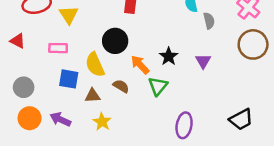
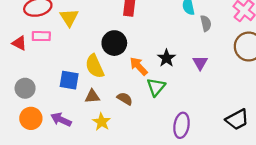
pink rectangle: (58, 48) -> (41, 36), moved
brown semicircle: (121, 86) -> (125, 99), moved

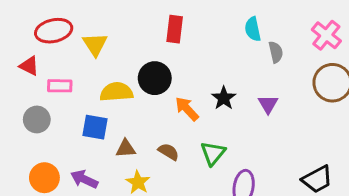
pink rectangle: (41, 36) -> (60, 86), moved
red triangle: (19, 43) -> (29, 66), moved
yellow semicircle: (95, 66) -> (116, 92), moved, turned 110
green triangle: (156, 87) -> (213, 153), moved
gray circle: (25, 88) -> (37, 119), moved

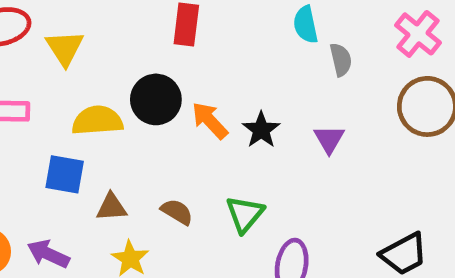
orange arrow: (187, 109) -> (210, 121), moved

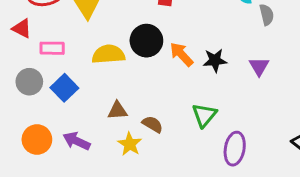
black star: (261, 130) -> (215, 60), turned 30
blue square: (65, 174) -> (64, 88), moved, turned 36
brown semicircle: (177, 212) -> (153, 124), moved

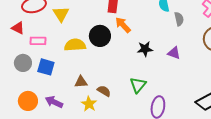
orange arrow: (181, 54) -> (123, 25), moved
purple triangle: (259, 66) -> (174, 53), turned -40
blue square: (64, 88) -> (46, 67), turned -30

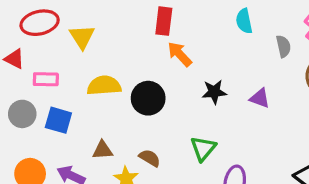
gray semicircle: (179, 19) -> (283, 46), moved
black circle: (100, 36) -> (148, 98), moved
brown triangle: (81, 82) -> (102, 150), moved

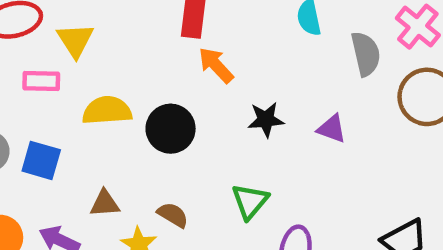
gray semicircle: (283, 46) -> (366, 54), size x1.4
pink rectangle: (46, 79) -> (41, 81), moved

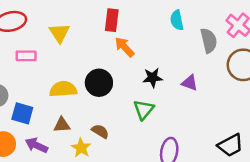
yellow triangle: (75, 40) -> (59, 33), moved
yellow semicircle: (107, 111) -> (63, 89), moved
blue square: (41, 160) -> (22, 113), moved
green triangle: (250, 201) -> (144, 110), moved

